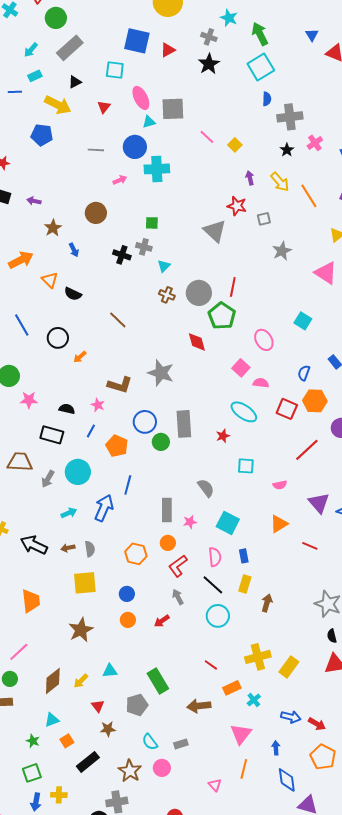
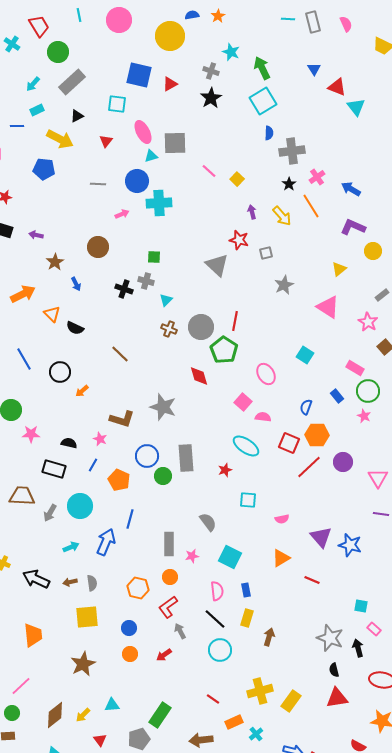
orange line: (309, 196) -> (311, 206), moved
red line: (307, 450) -> (309, 467), moved
red L-shape: (178, 566) -> (168, 607), moved
green rectangle: (158, 681) -> (160, 715), turned 65

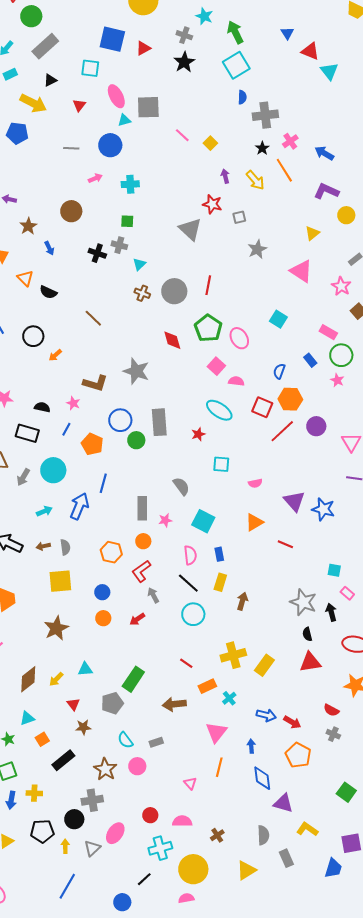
cyan cross: (159, 203) -> (130, 184), moved, size x0.7
green pentagon: (224, 350) -> (208, 328), moved

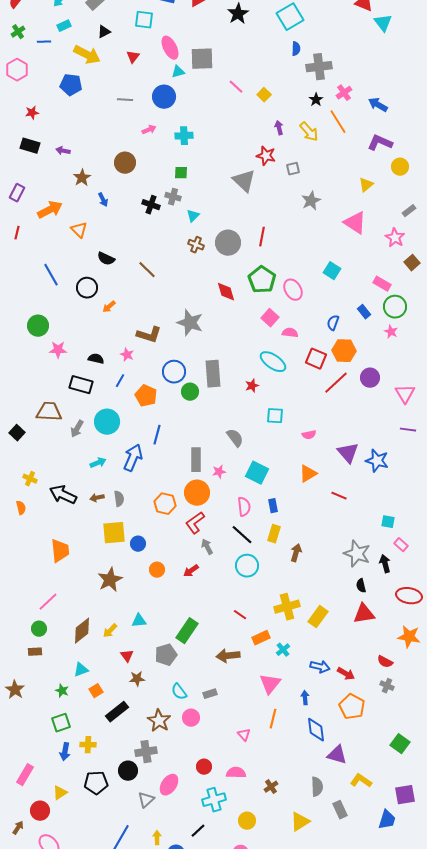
black semicircle: (48, 292) -> (106, 259), moved
orange circle: (143, 541) -> (197, 493), size x1.6
blue circle: (102, 592) -> (138, 544), moved
yellow arrow: (65, 846) -> (157, 838), moved
yellow circle: (193, 869) -> (247, 821), size x0.6

